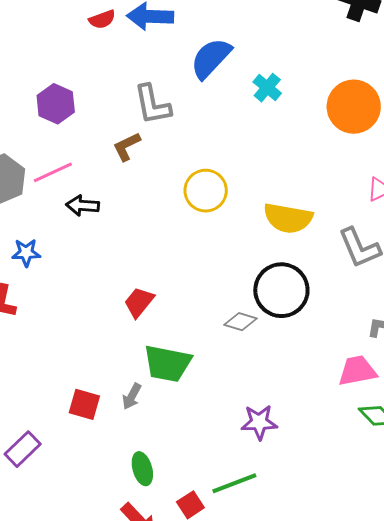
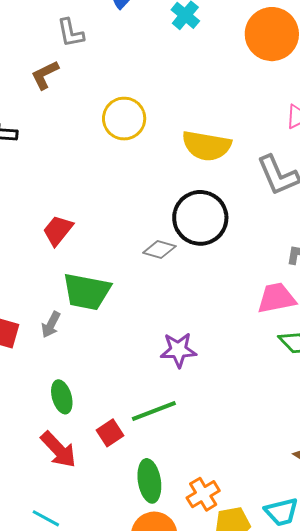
gray L-shape: (152, 105) -> (71, 33), size x0.7

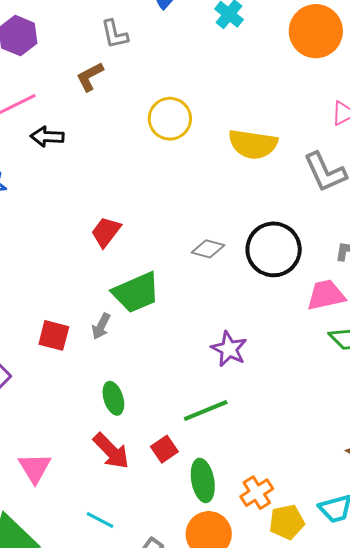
black circle: (200, 218) -> (274, 249), moved
green trapezoid: (87, 292) -> (136, 292), turned -33
purple star: (178, 350) -> (229, 349), turned 30
red square: (110, 433) -> (164, 449), moved

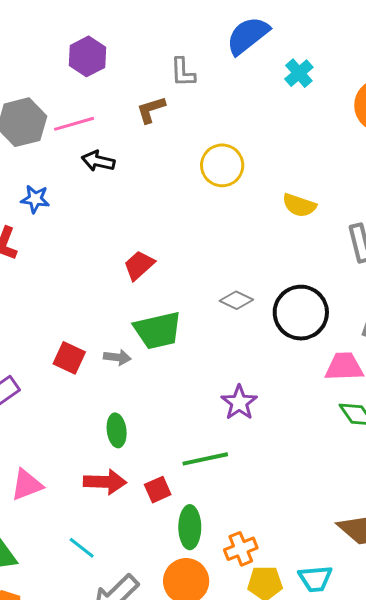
yellow semicircle: (253, 144) -> (299, 205), size x0.7
gray arrow: (101, 326) -> (117, 357), turned -120
red arrow: (111, 451) -> (105, 482), turned -54
pink triangle: (35, 468) -> (27, 485), turned 30

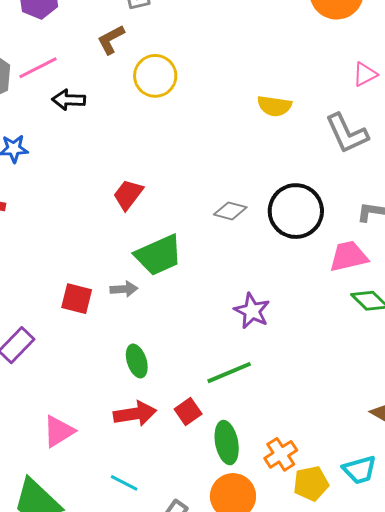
yellow circle: (222, 165) -> (155, 76), moved

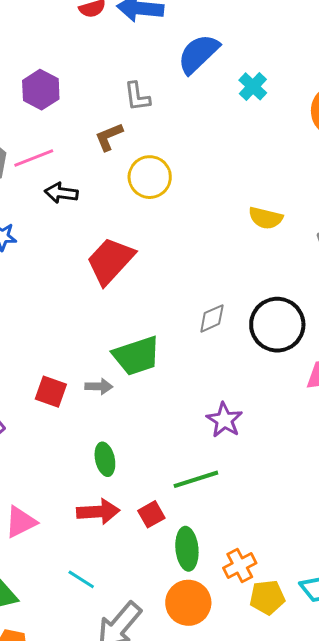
red trapezoid: (128, 195) -> (110, 261), moved, size x1.6
gray diamond: (230, 211) -> (212, 318), turned -44

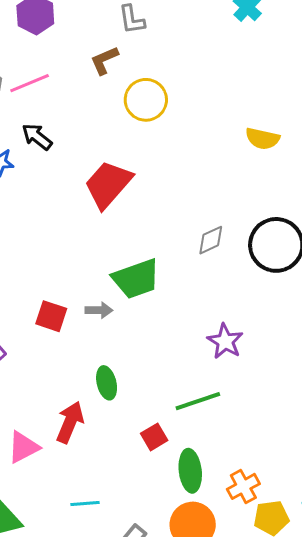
black arrow: (61, 193) -> (37, 137), moved, turned 32
red arrow: (98, 512) -> (70, 422), moved, turned -63
cyan line: (81, 579) -> (85, 503), turned -36

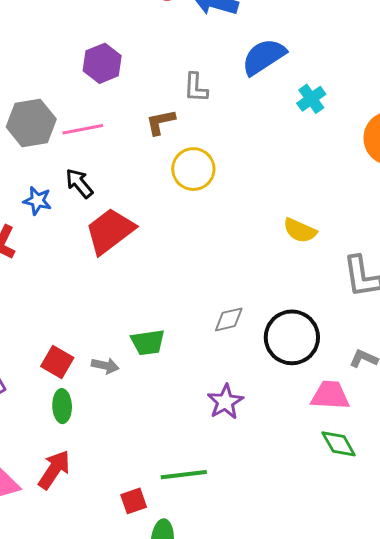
red trapezoid: (108, 184) -> (110, 231), moved
green trapezoid: (136, 279) -> (148, 342), size x0.7
purple star: (225, 341) -> (225, 402), moved
green ellipse: (107, 383) -> (62, 406), moved

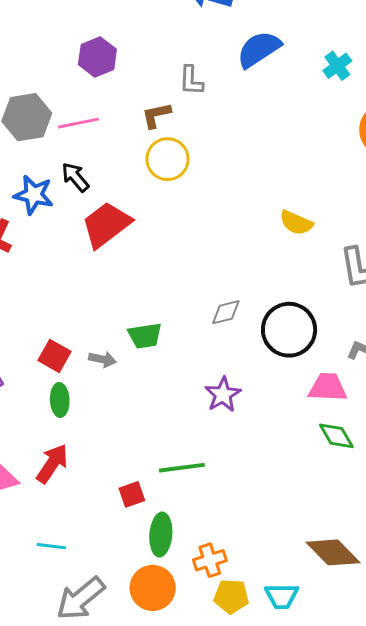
cyan cross: (311, 99) -> (337, 66), moved
yellow circle: (193, 169) -> (168, 159), moved
blue star: (37, 201) -> (34, 195), size x1.4

